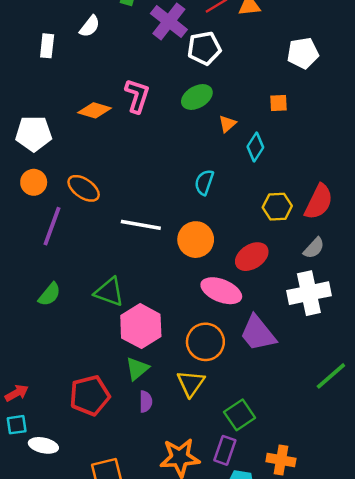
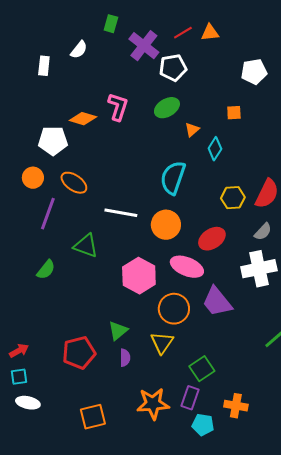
white pentagon: (34, 134) -> (53, 141), moved
cyan semicircle: (204, 182) -> (173, 178), size x1.6
green triangle: (109, 292) -> (86, 246), moved
pink hexagon: (141, 326) -> (139, 276), moved
white ellipse: (43, 445) -> (28, 403), moved

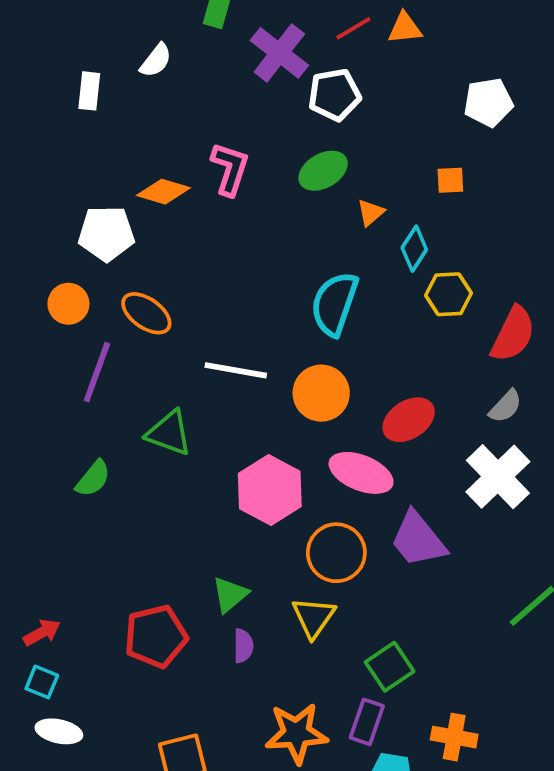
yellow hexagon: (233, 198) -> (448, 294), moved
white cross: (259, 269) -> (498, 477), turned -32
cyan square: (19, 377) -> (42, 682), turned 30

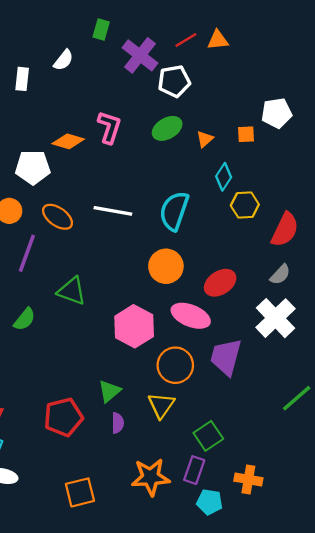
white pentagon: (488, 102) -> (277, 113), moved
orange triangle: (371, 213) -> (205, 139), moved
white line: (236, 370) -> (113, 211), moved
purple trapezoid: (418, 539) -> (226, 357), turned 54

